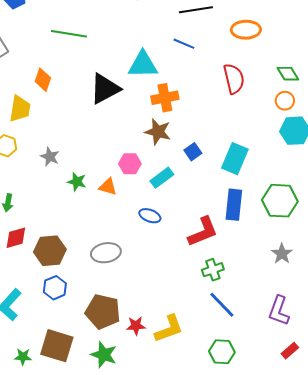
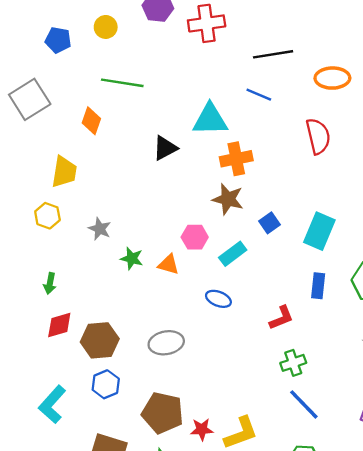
orange diamond: (43, 80) -> (91, 121), moved
black triangle: (105, 89) -> (165, 148), size x0.7
blue rectangle: (234, 205) -> (318, 286), size x0.7
red L-shape: (203, 232) -> (281, 318), size x0.7

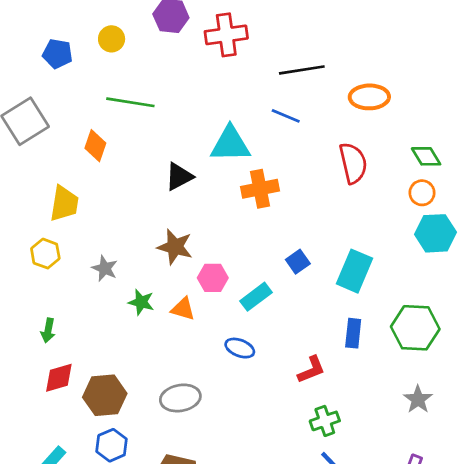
brown star: (228, 199) -> (175, 247), moved

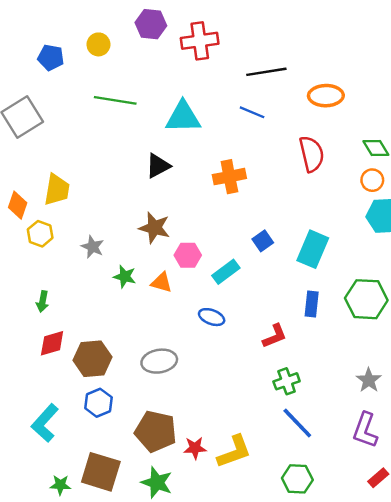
cyan triangle: (230, 144) -> (183, 117), moved
orange diamond: (95, 146) -> (18, 205), moved
gray star: (418, 399) -> (369, 380), moved

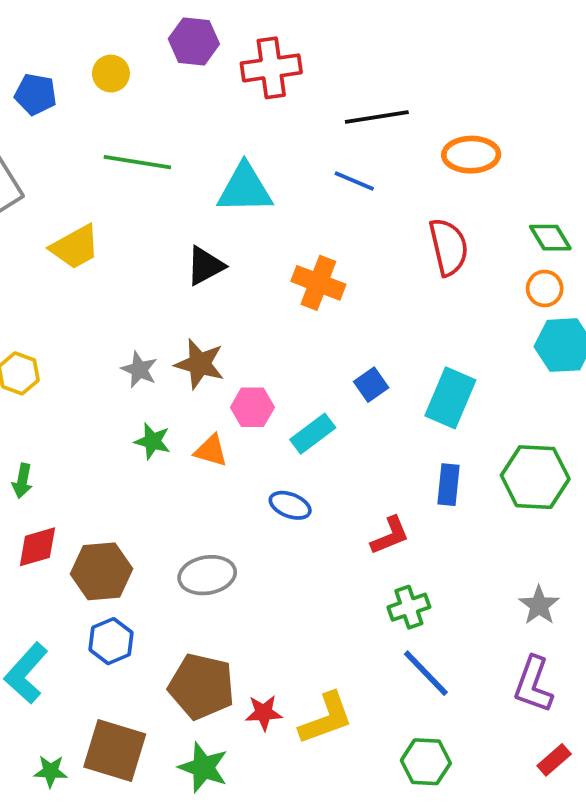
orange cross: (229, 177) -> (318, 283), turned 32
yellow trapezoid: (57, 190) -> (75, 247), moved, turned 52
gray star: (93, 247) -> (139, 370), moved

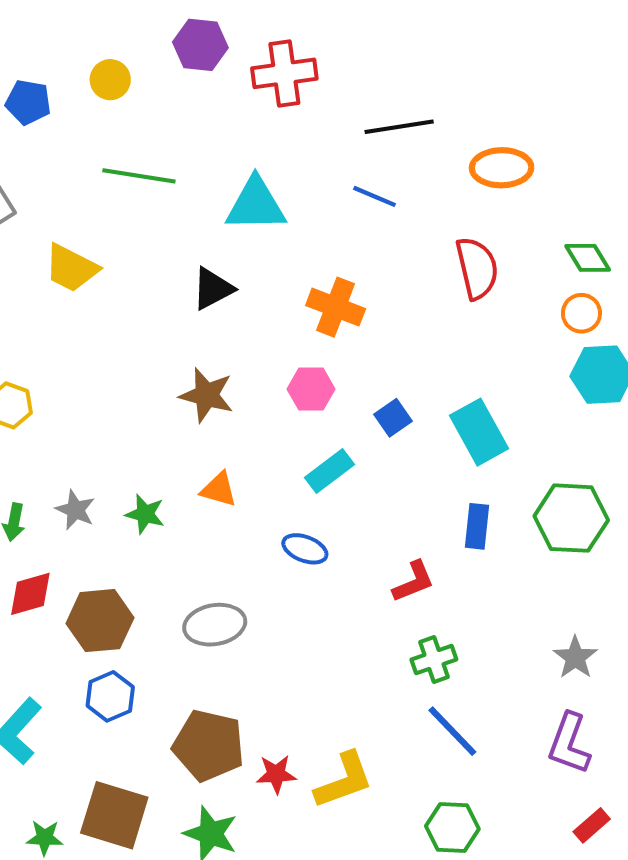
yellow trapezoid: (75, 247) -> (71, 268), turned 56
gray star: (139, 370) -> (75, 510), moved
cyan rectangle: (450, 398) -> (479, 432), turned -52
pink hexagon: (252, 407) -> (311, 389), moved
green star: (152, 441) -> (145, 514), moved

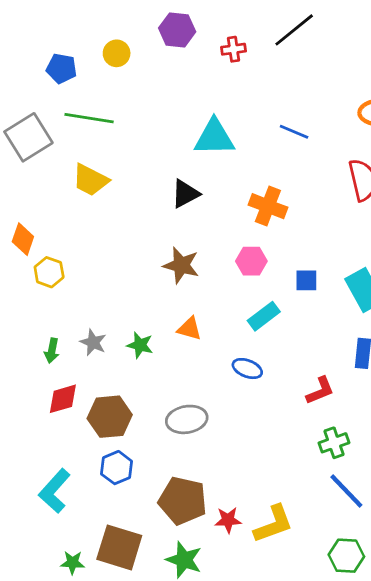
red cross: (284, 73) -> (234, 49), size x0.6
black line: (399, 127) -> (294, 30), moved, turned -30
green line: (139, 176) -> (89, 118), moved
blue square: (393, 418) -> (306, 280), turned 35

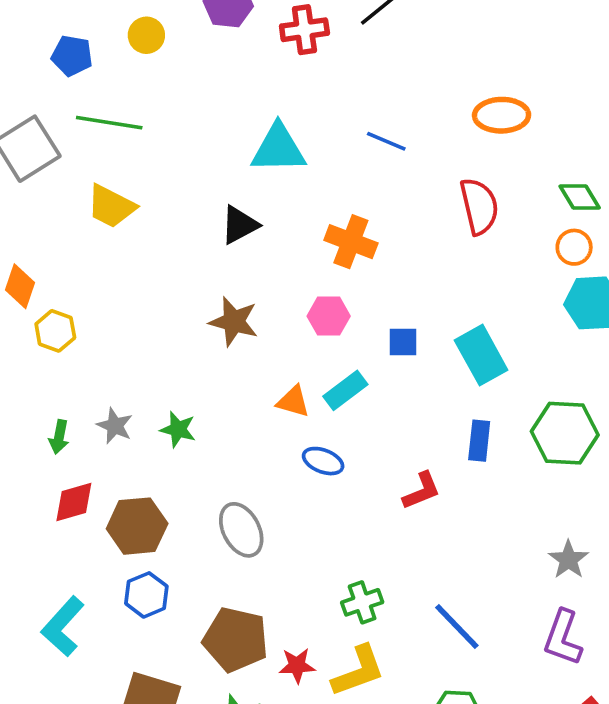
red cross: (234, 49) -> (304, 30), size x1.4
orange triangle: (189, 329) -> (293, 402), moved
gray ellipse: (187, 419) -> (241, 530), turned 72
green cross: (334, 443) -> (362, 602), moved

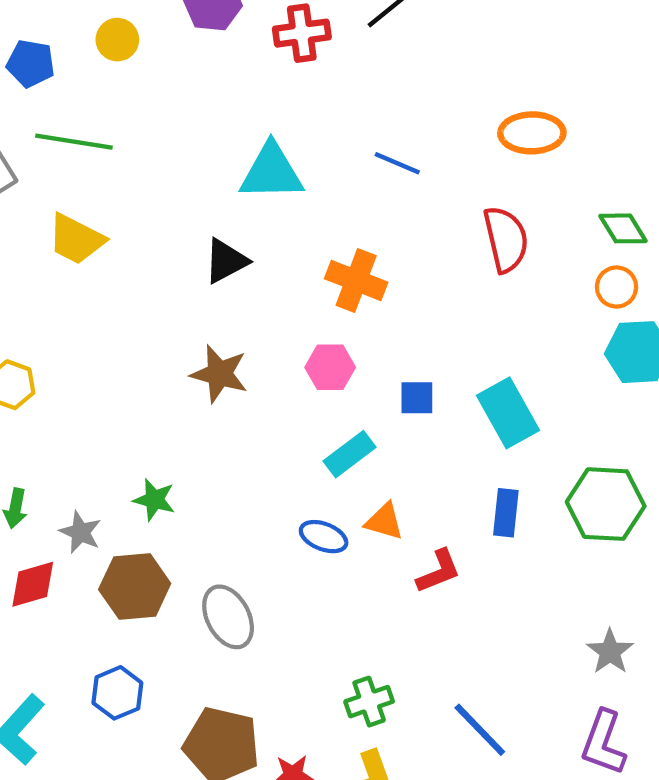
orange triangle: (293, 402) -> (384, 521), moved
gray star: (115, 426) -> (80, 532), moved
brown hexagon: (137, 526) -> (135, 586), moved

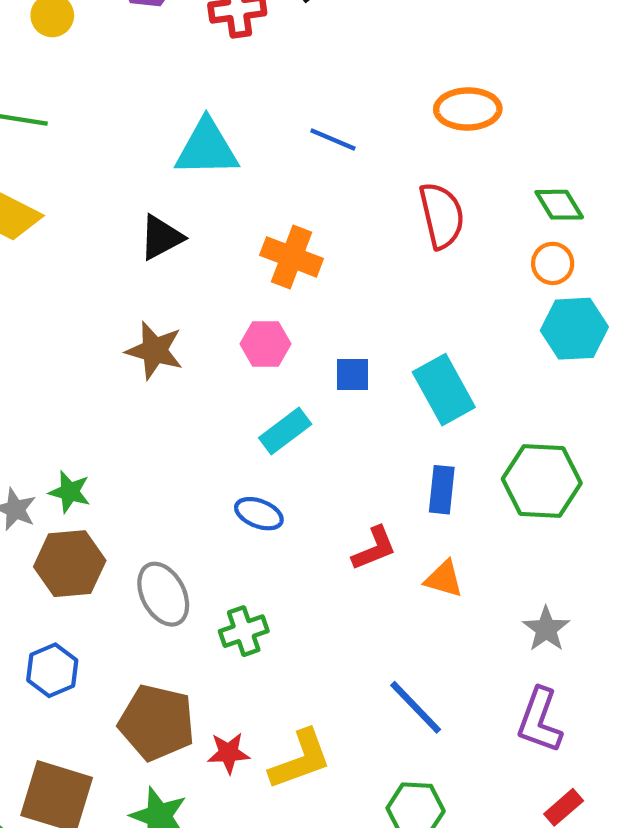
green star: (154, 500) -> (70, 492), moved
orange triangle: (384, 521) -> (444, 579), moved
green cross: (369, 702) -> (244, 631), moved

